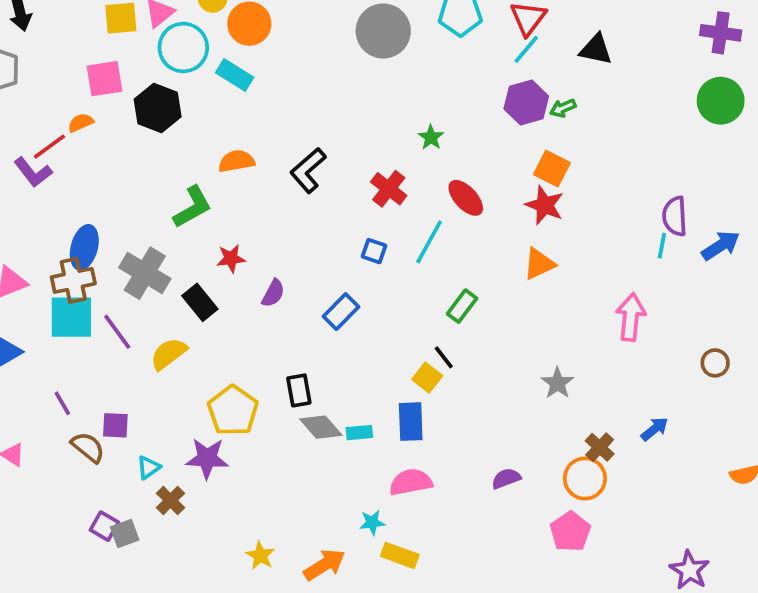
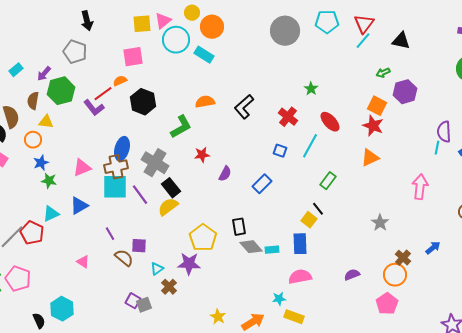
purple hexagon: (526, 103) -> (405, 92), moved
black hexagon: (158, 108) -> (143, 102), moved
black rectangle: (200, 302) -> (171, 188), moved

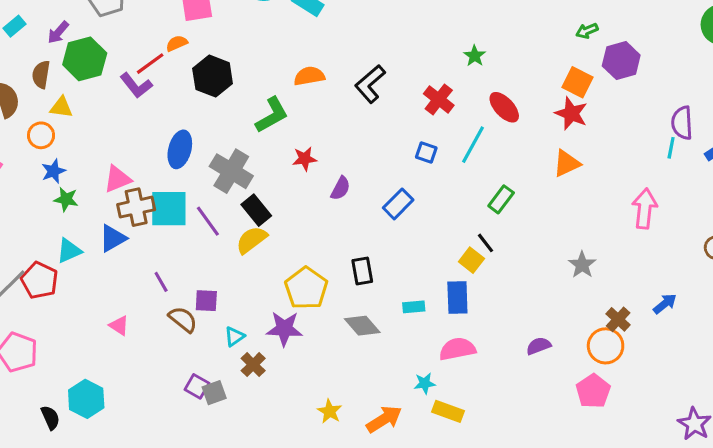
brown cross: (116, 167) -> (136, 207), moved
gray diamond: (251, 247) -> (362, 326), moved

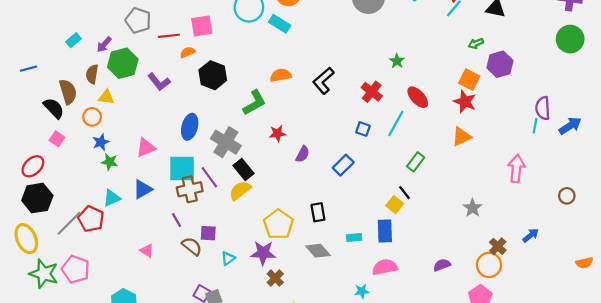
red line: (150, 64) -> (169, 36), moved, turned 30
brown cross: (136, 207) -> (190, 189), moved
brown cross: (253, 365) -> (275, 278), moved

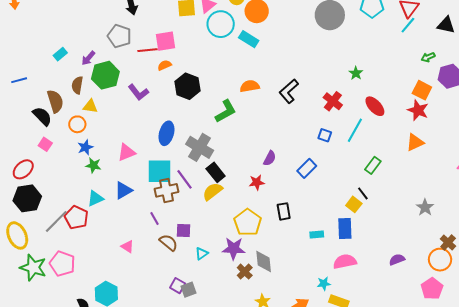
pink square: (202, 26) -> (165, 41), moved
red star: (277, 133) -> (257, 182), moved
gray diamond: (318, 251) -> (264, 262), moved, turned 35

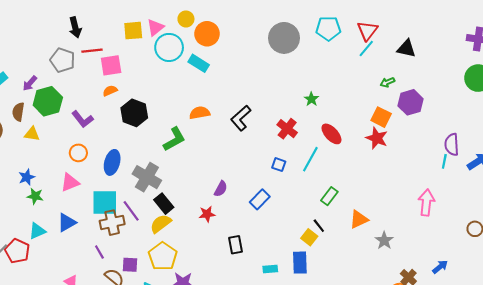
red line: (147, 50) -> (92, 51), moved
orange circle: (77, 124) -> (78, 153), moved
orange triangle: (415, 142) -> (359, 219), moved
yellow pentagon: (248, 222) -> (163, 256), moved

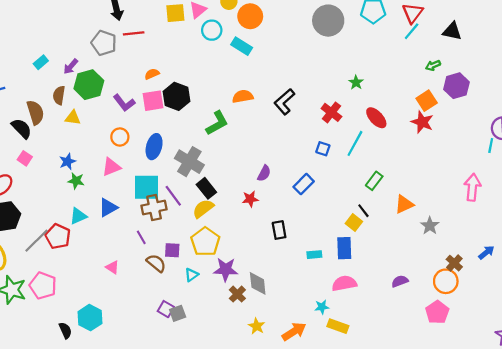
cyan circle: (169, 47) -> (212, 30), size x0.7
pink square: (111, 65) -> (153, 101), moved
orange square: (381, 117) -> (427, 101), turned 30

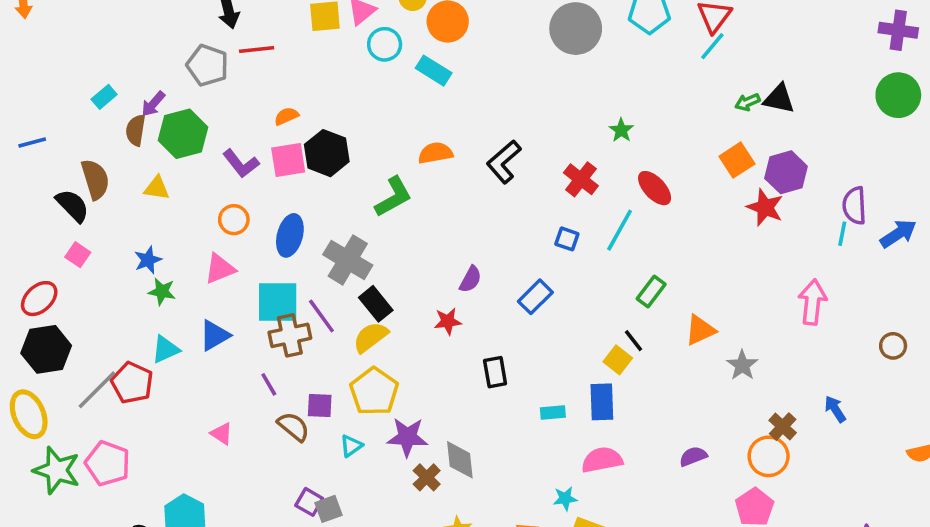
black triangle: (452, 31) -> (779, 99), moved
purple hexagon: (456, 86) -> (786, 172), moved
brown semicircle: (59, 95) -> (136, 130), moved
red star: (422, 122) -> (765, 207), moved
blue arrow: (486, 252) -> (835, 409), turned -84

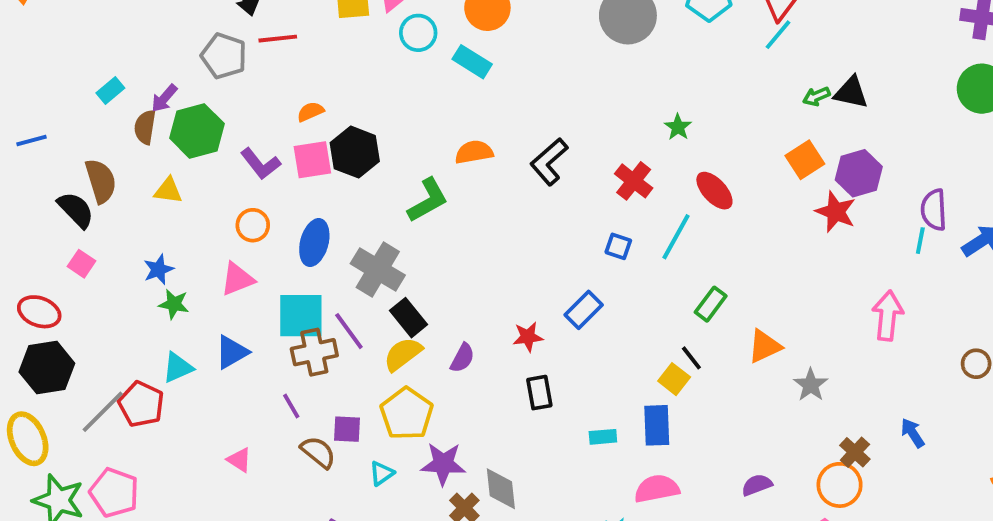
purple semicircle: (470, 279) -> (462, 358), moved
red ellipse: (39, 299) -> (39, 312), turned 63
red star: (448, 321) -> (528, 337), moved

